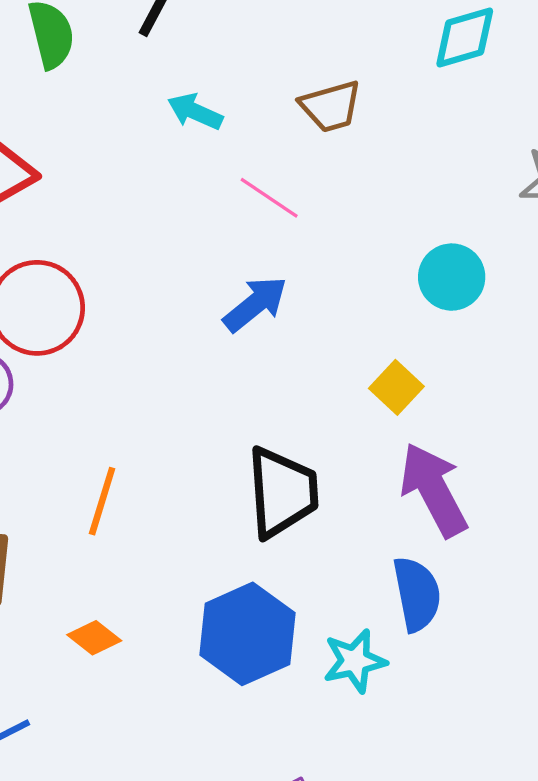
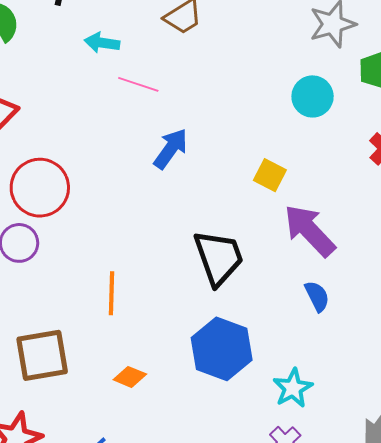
pink line: (269, 198) -> (138, 84), moved
cyan circle: (452, 277) -> (313, 96), moved
blue semicircle: (417, 594) -> (317, 296), size x0.7
cyan star: (355, 661) -> (293, 388), moved

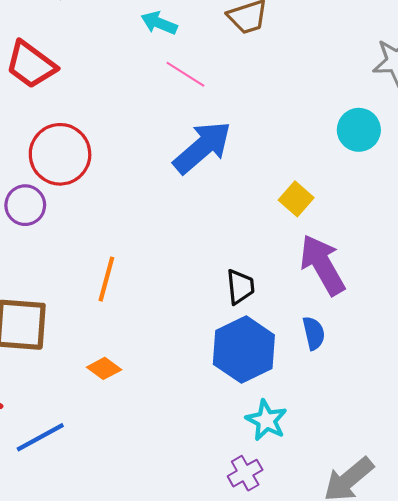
blue arrow: (171, 149) -> (202, 147), size x1.4
black trapezoid: (219, 258) -> (240, 287), moved, size x0.6
blue hexagon: (222, 349) -> (244, 350), moved
cyan star: (293, 388) -> (266, 420), turned -30

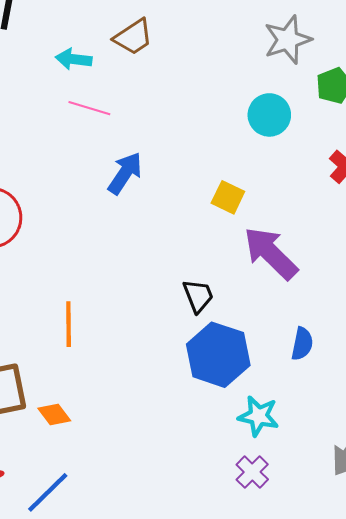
cyan arrow: (159, 23) -> (74, 59), moved
blue arrow: (202, 147) -> (125, 173), size x0.7
blue semicircle: (314, 333) -> (302, 344), moved, turned 40
orange diamond: (104, 368) -> (54, 414), moved, turned 32

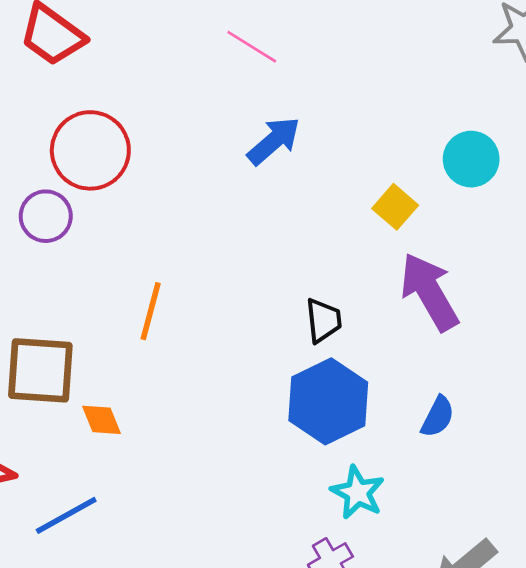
cyan circle: (269, 115) -> (471, 159), moved

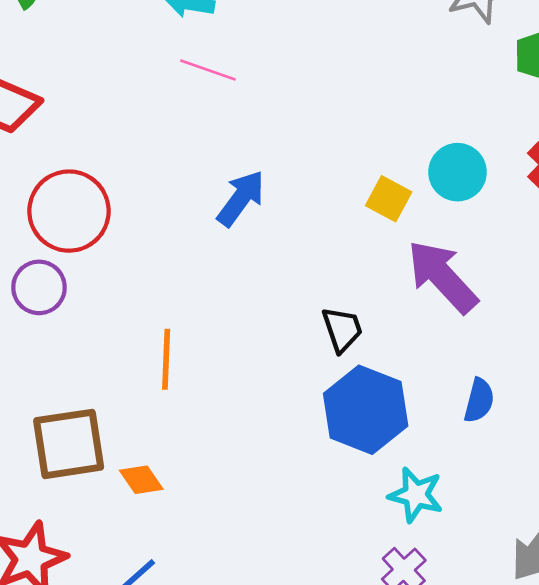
blue arrow: (274, 141) -> (241, 198), moved
cyan circle: (471, 159) -> (458, 172), moved

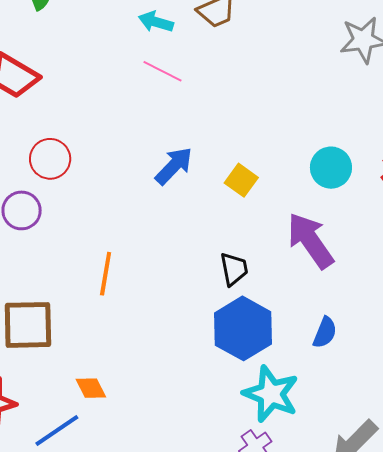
yellow square: (389, 199) -> (241, 180), moved
red circle: (69, 211) -> (50, 159), size x0.7
orange diamond: (141, 480) -> (91, 388), moved
cyan star: (416, 495) -> (271, 394), size x1.4

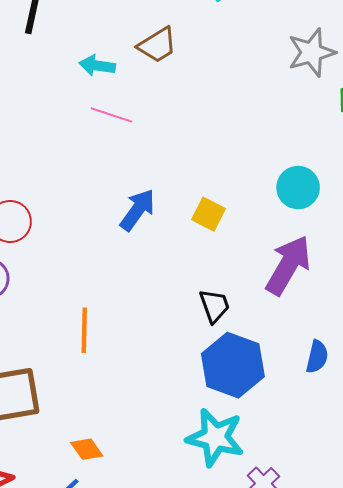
purple arrow: (310, 241) -> (288, 265), turned 74
cyan star: (271, 394) -> (215, 437), moved

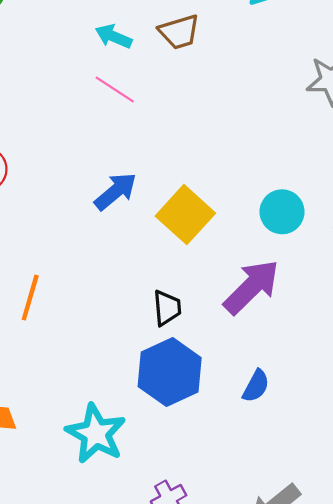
yellow square: (208, 214) -> (185, 215), size x1.6
cyan star: (215, 437) -> (96, 434), moved

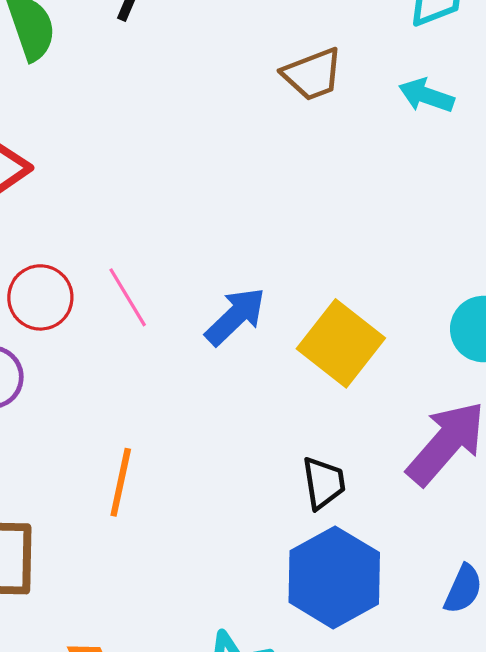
cyan arrow: (114, 36) -> (426, 96), moved
pink line: (115, 90) -> (128, 297), moved, turned 30

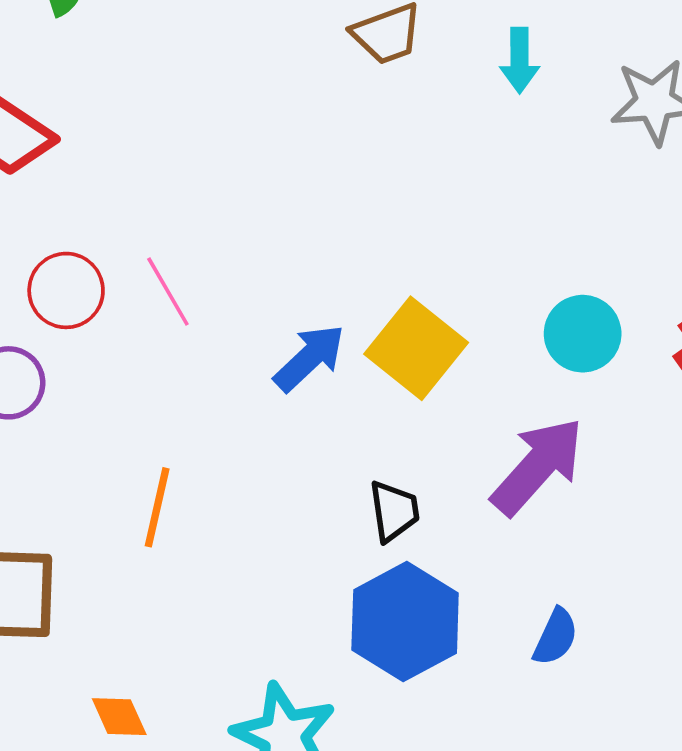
cyan arrow: (426, 96) -> (520, 60), turned -110
blue arrow: (235, 316) -> (309, 358), moved

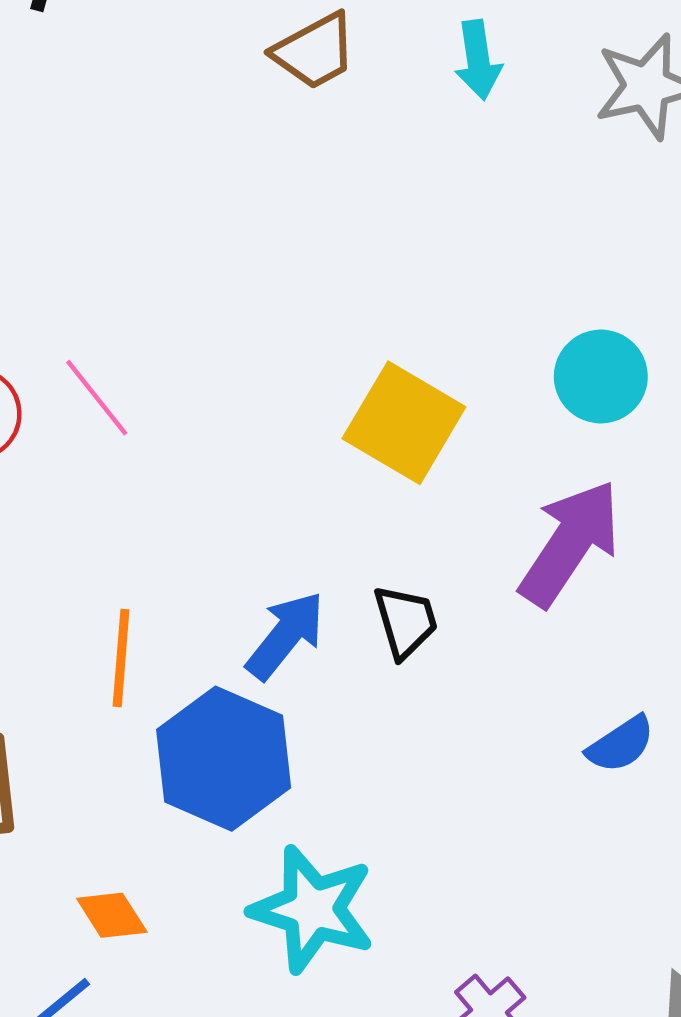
blue arrow: (309, 358) -> (285, 635), moved
blue hexagon: (405, 621) -> (224, 759), moved
blue semicircle: (556, 637) -> (621, 744), turned 40

